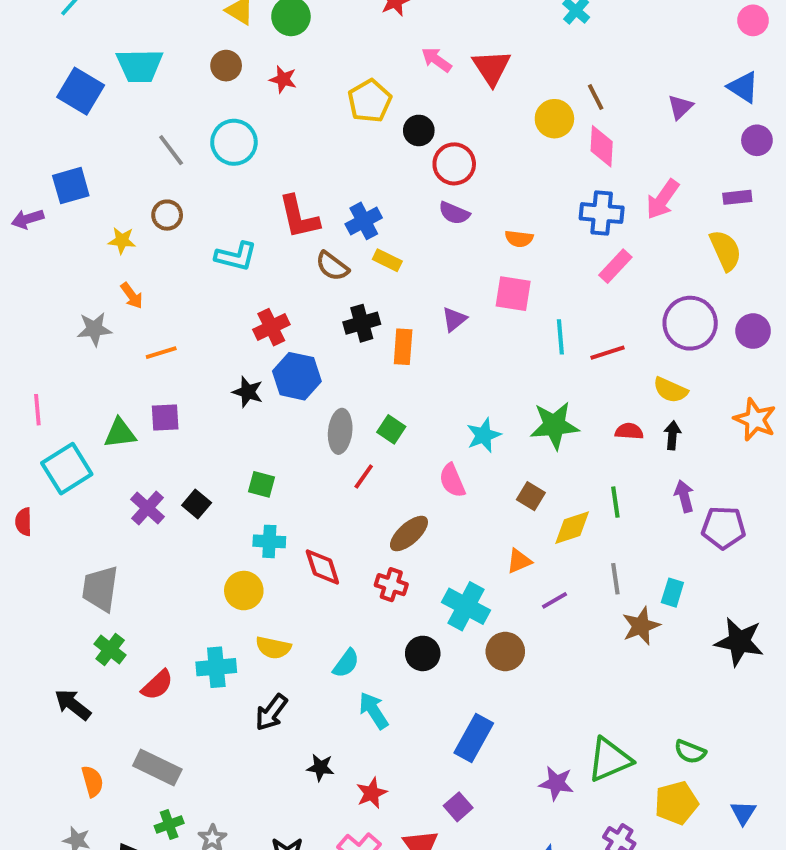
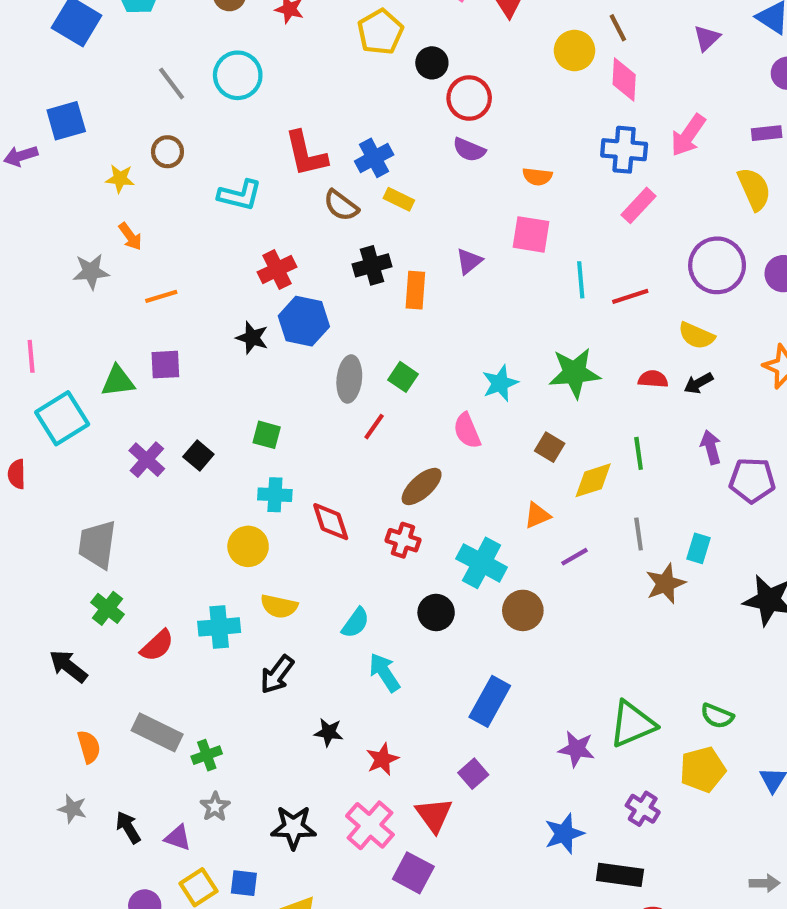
black arrow: (672, 435) -> (698, 383), turned -124
green cross: (169, 825) -> (207, 755), moved

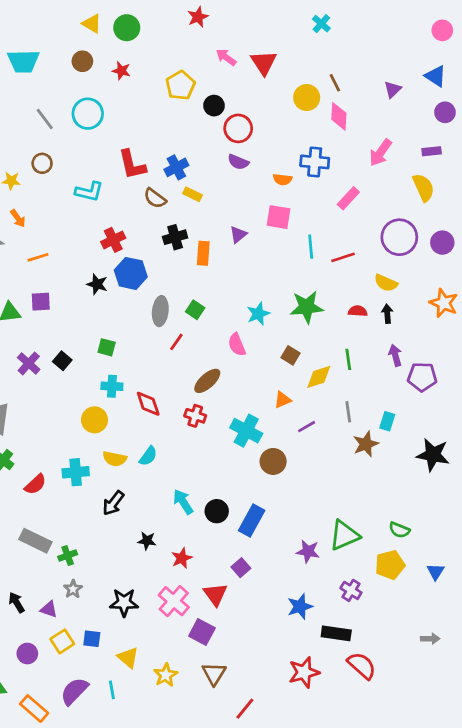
blue cross: (624, 150) -> (315, 162), moved
black arrow: (698, 383) -> (387, 314), turned 114
black circle: (436, 613) -> (217, 511), moved
cyan semicircle: (355, 623) -> (148, 456), moved

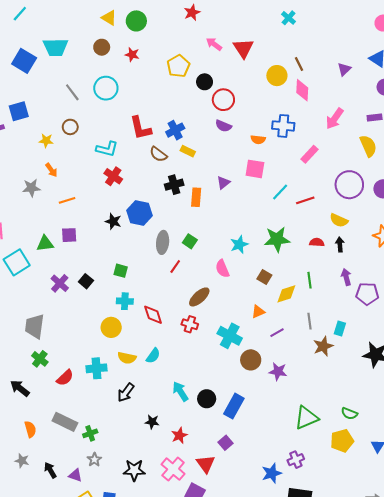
red cross: (113, 240) -> (113, 176), moved, turned -30
cyan line: (311, 247) -> (280, 192), turned 48
purple star: (308, 551) -> (278, 371), moved
purple cross: (351, 590) -> (296, 460), moved, turned 35

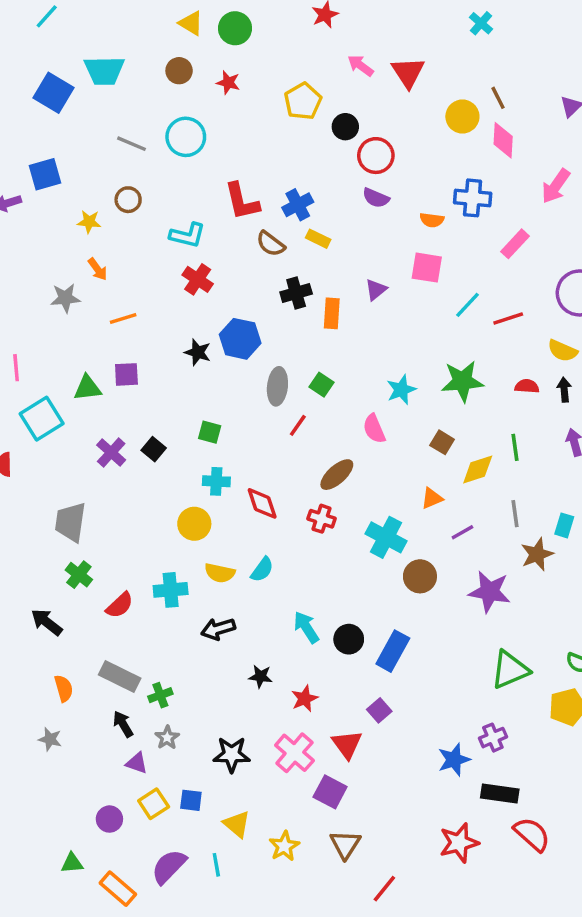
gray line: (72, 92) -> (132, 144), turned -30
purple star: (278, 371) -> (490, 592), moved, size x1.4
black arrow: (126, 392) -> (218, 629), turned 36
black arrow: (50, 470) -> (123, 724), moved

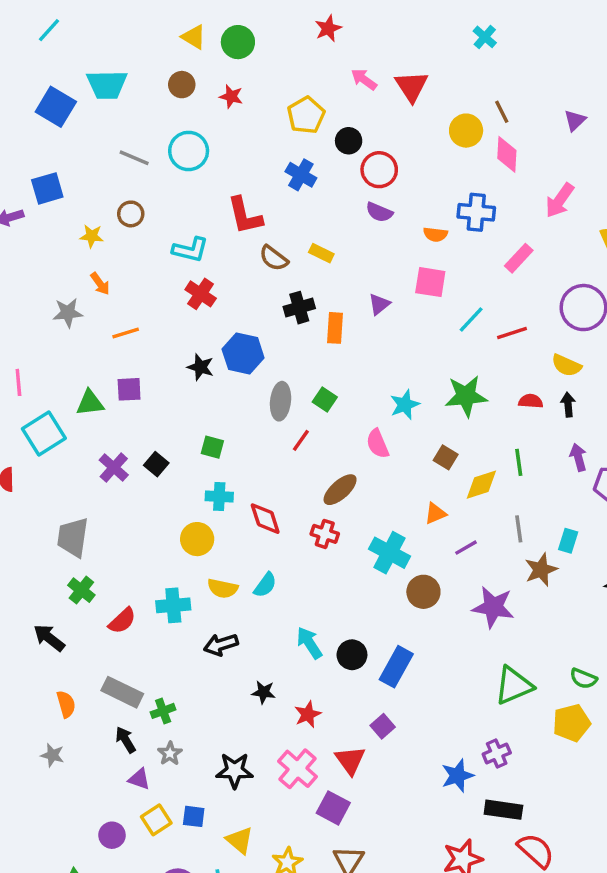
blue cross: (298, 205) -> (301, 175), moved, turned -32

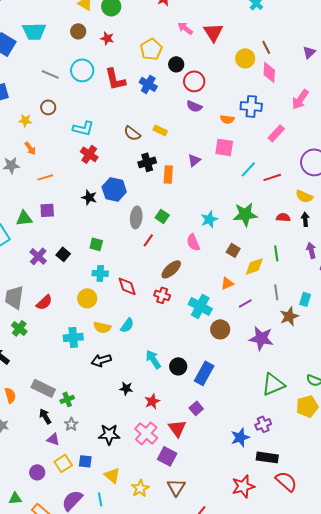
red L-shape: (245, 216) -> (115, 79), moved
red semicircle: (122, 621) -> (44, 302), moved

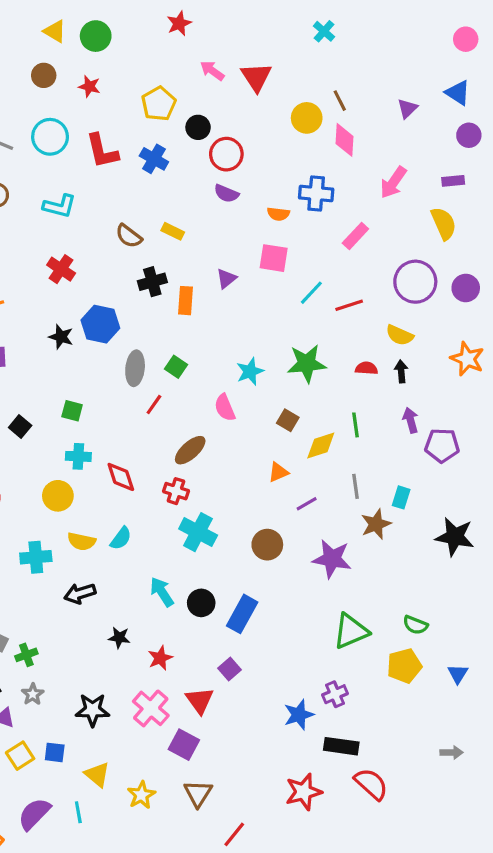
cyan L-shape: (83, 128) -> (59, 206), moved
cyan cross: (200, 306) -> (198, 532), moved

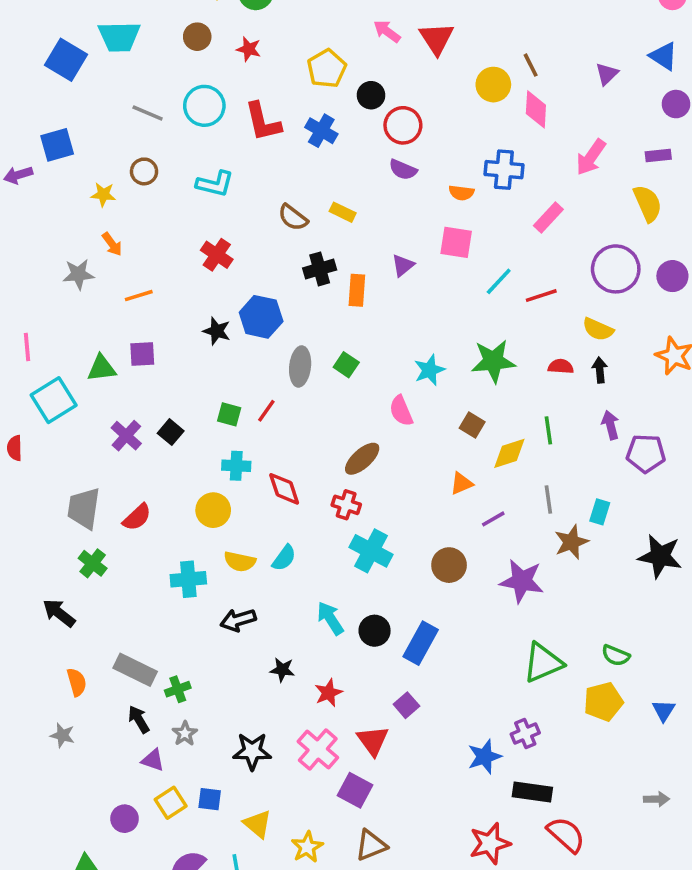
red line: (154, 404) -> (266, 411), moved
brown triangle: (198, 793) -> (371, 845), turned 36

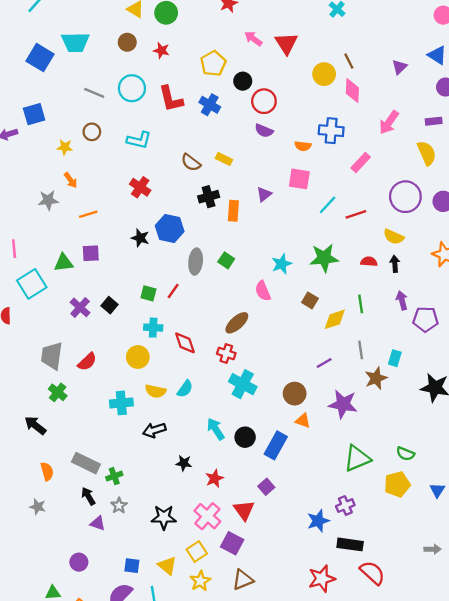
orange triangle: (461, 484) -> (303, 421), moved, turned 42
blue square: (210, 799) -> (132, 566), moved
yellow square: (171, 803) -> (197, 552), moved

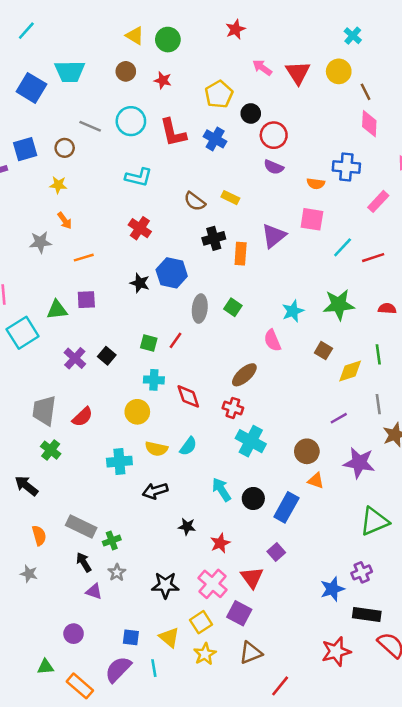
yellow circle: (324, 74) -> (339, 71), moved
brown circle: (92, 132) -> (65, 148), moved
purple triangle: (264, 194) -> (274, 236), size x1.5

